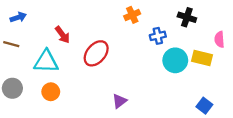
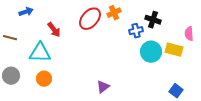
blue arrow: (18, 17) -> (26, 12), moved
black cross: (187, 17) -> (153, 20), moved
red ellipse: (96, 53) -> (90, 19), moved

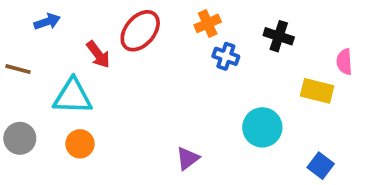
red ellipse: (90, 19) -> (140, 31), moved
blue cross: (136, 31) -> (226, 56), moved, turned 32
cyan circle: (151, 52) -> (262, 127), moved

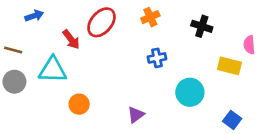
blue cross: (226, 56) -> (157, 58), moved, turned -30
gray circle: (20, 138) -> (14, 82), moved
orange circle: (80, 144) -> (79, 104), moved

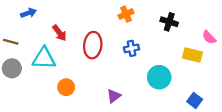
red ellipse: (101, 22) -> (93, 45), moved, turned -35
pink semicircle: (249, 45) -> (209, 37), turned -40

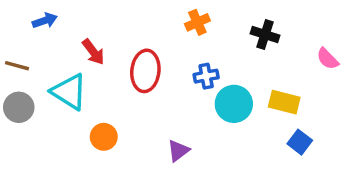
yellow rectangle: (192, 55) -> (284, 102), moved
cyan triangle: (44, 58) -> (69, 92), turned 30
cyan circle: (159, 77) -> (234, 104), moved
blue square: (195, 100) -> (300, 142), moved

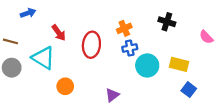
orange cross: (197, 22) -> (124, 28), moved

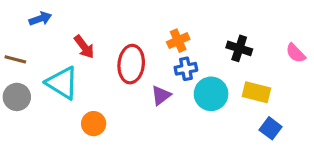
black cross: (167, 22) -> (239, 48), moved
purple triangle: (112, 95) -> (161, 95), moved

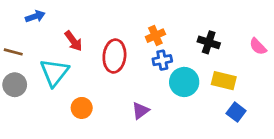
cyan triangle: (62, 83) -> (54, 72), turned 36
purple triangle: (161, 95) -> (140, 111), moved

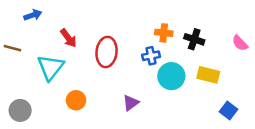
orange cross: (155, 36) -> (164, 33), moved, turned 30
gray circle: (15, 85) -> (20, 110), moved
blue square: (236, 112) -> (229, 110), moved

